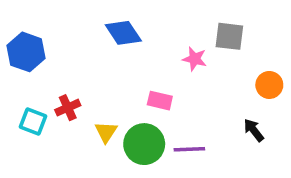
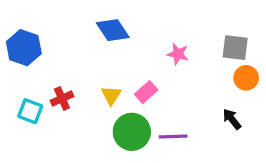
gray square: (229, 36) -> (235, 48), moved
pink rectangle: (160, 101) -> (146, 92), turned -55
yellow triangle: (106, 132) -> (111, 95), moved

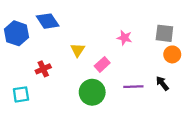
blue diamond: (113, 30) -> (48, 21), moved
yellow triangle: (111, 95) -> (78, 50), moved
cyan square: (30, 111) -> (21, 94), moved, turned -30
purple line: (173, 137) -> (133, 87), moved

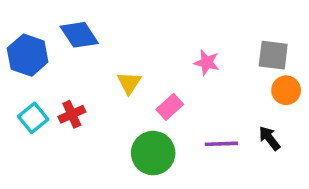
cyan square: (21, 94) -> (33, 118), moved, turned -30

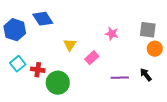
red cross: (72, 114) -> (38, 70), moved, turned 32
green circle: (153, 153) -> (58, 83), moved

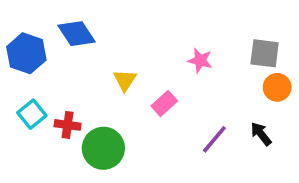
purple line: (120, 78) -> (214, 139), turned -48

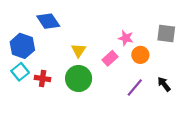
blue hexagon: (26, 53) -> (22, 46), moved
orange circle: (277, 87) -> (140, 55), moved
pink rectangle: (164, 103) -> (110, 58), moved
green circle: (103, 148) -> (79, 79), moved

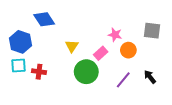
cyan square: (20, 72) -> (18, 66), turned 35
green circle: (79, 79) -> (86, 72), moved

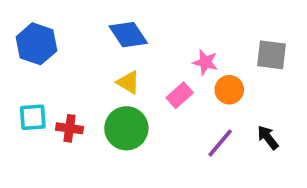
blue diamond: (44, 19) -> (128, 35), moved
blue hexagon: (21, 42) -> (36, 44), moved
yellow triangle: (72, 46) -> (128, 82), turned -32
green circle: (86, 72) -> (126, 128), moved

